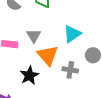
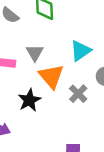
gray cross: (70, 70) -> (78, 94), turned 35

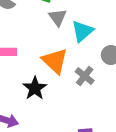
gray triangle: (35, 53) -> (58, 17), moved

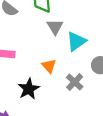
orange triangle: (55, 61) -> (49, 66), size x0.6

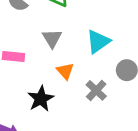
gray triangle: (55, 27) -> (52, 38), moved

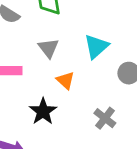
gray cross: (96, 90) -> (105, 118), moved

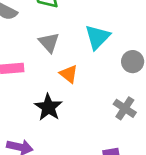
gray cross: (105, 118) -> (125, 108), moved

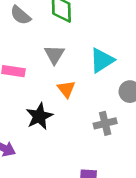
gray cross: (125, 108) -> (105, 123), moved, turned 30

